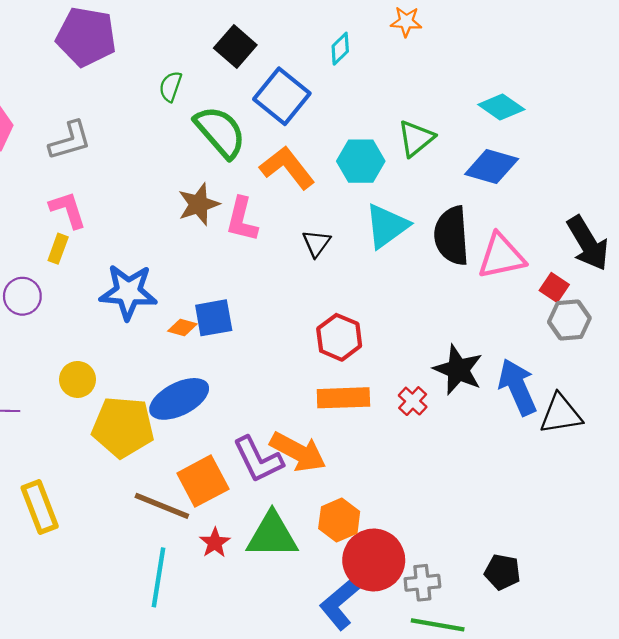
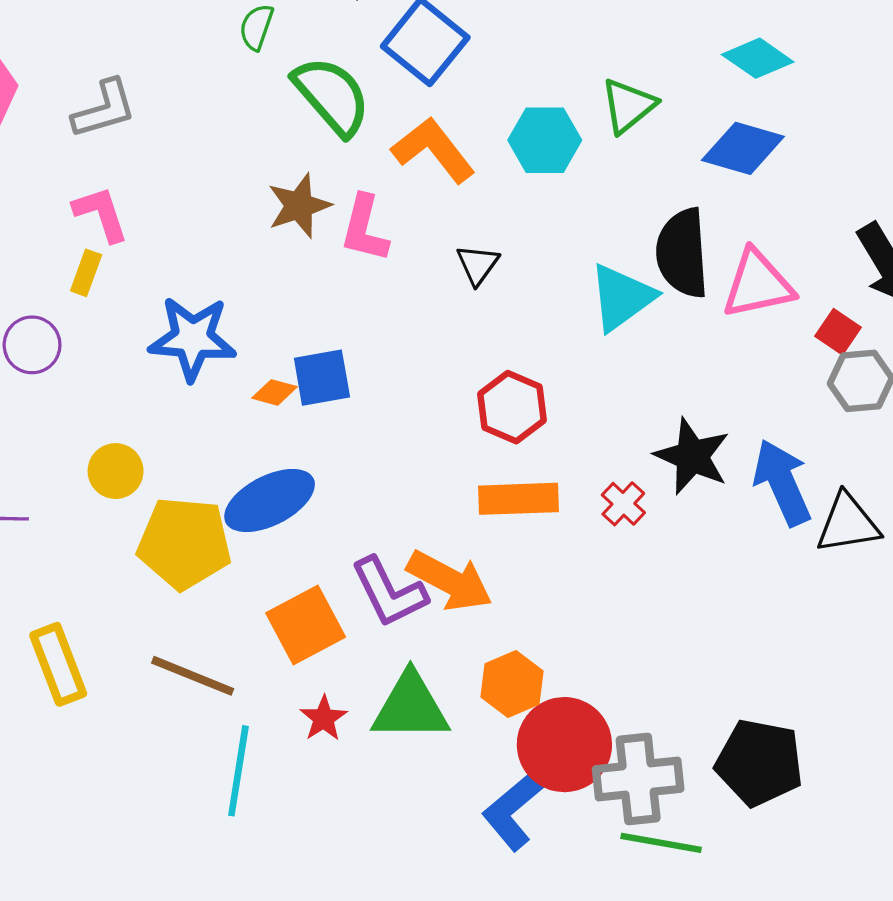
cyan triangle: (387, 226) -> (622, 297), moved
brown line: (162, 506) -> (193, 676), moved
black pentagon: (502, 572) -> (759, 763), size x1.6
gray cross: (422, 583) -> (638, 779), size x1.6

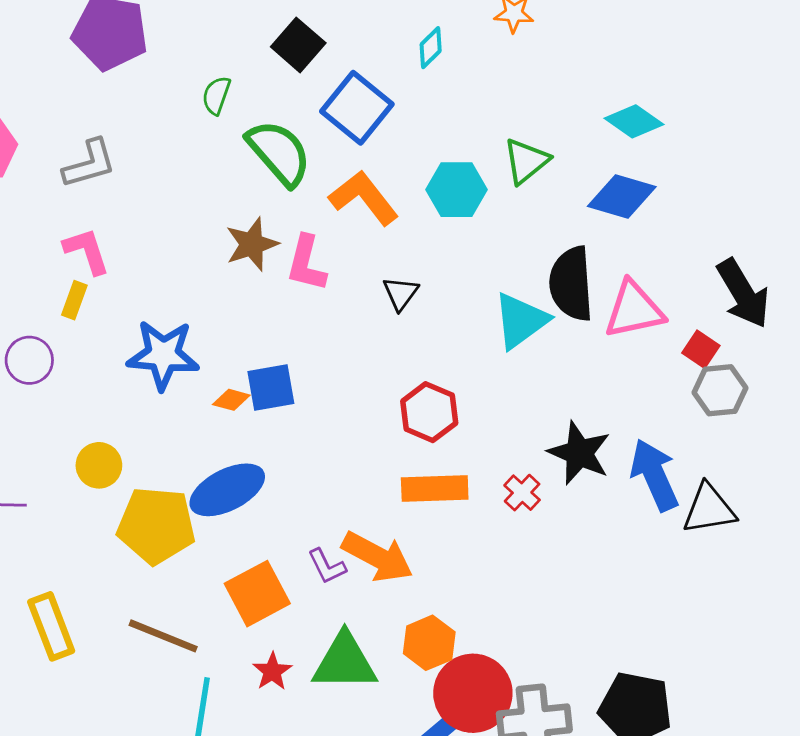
purple L-shape: (389, 592) -> (327, 566), size x0.6

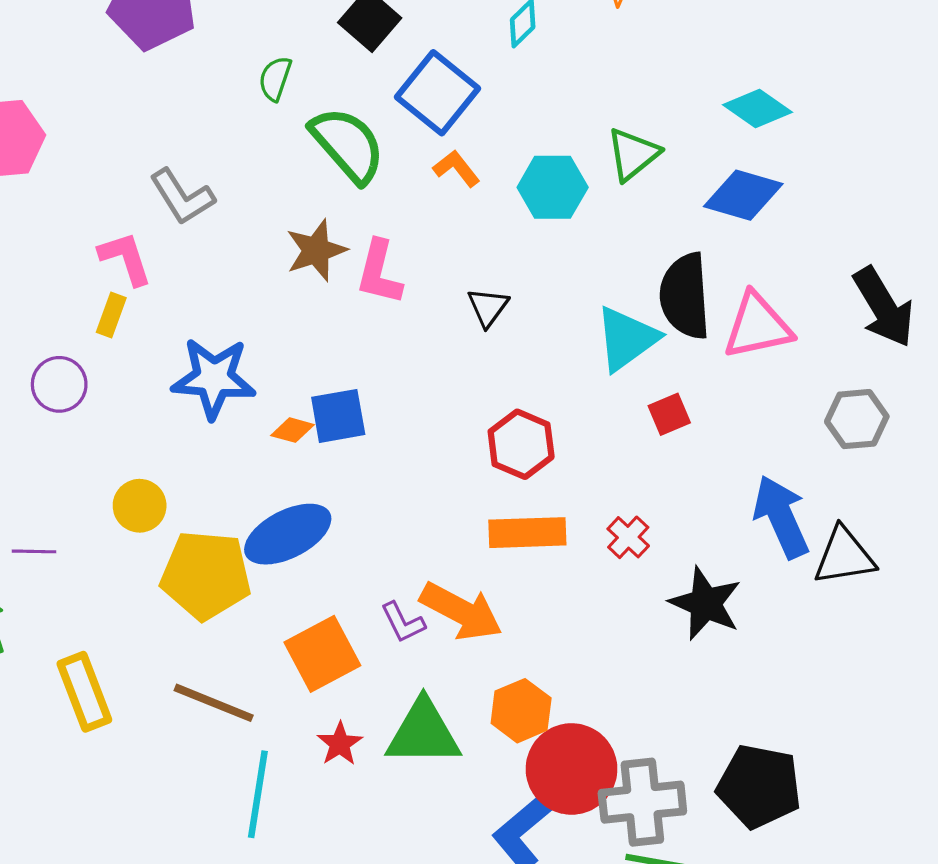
gray L-shape: (89, 164) -> (182, 197), moved, turned 74
orange L-shape: (364, 198) -> (456, 168), moved, size x0.6
red square: (701, 349) -> (669, 414), moved, turned 33
black star: (579, 453) -> (705, 603), moved

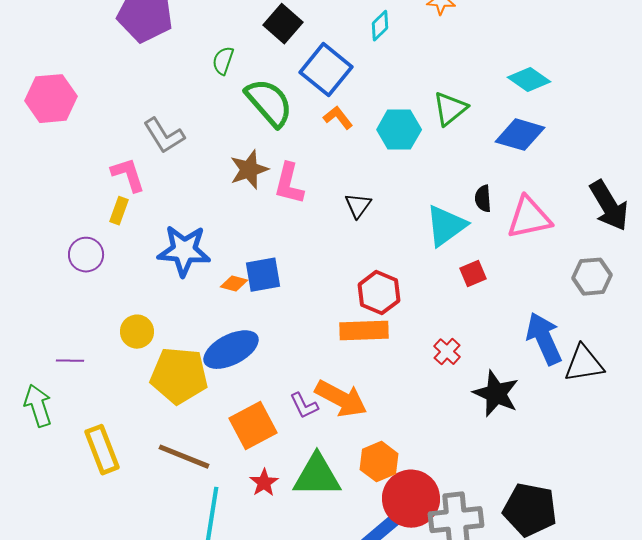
black semicircle: (685, 296) -> (483, 199), size x0.5
orange rectangle: (527, 533) -> (364, 331), moved

